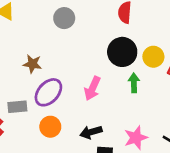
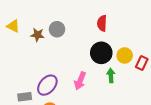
brown star: (32, 64) -> (37, 35), moved

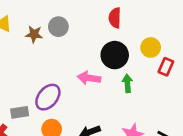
yellow circle: (125, 55) -> (151, 47), moved
pink arrow: (80, 81) -> (89, 78), moved, turned 78

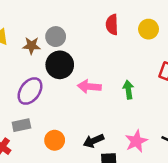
yellow circle: (151, 47) -> (149, 29), moved
black circle: (115, 55) -> (60, 65), moved
purple ellipse: (48, 97) -> (30, 91), moved

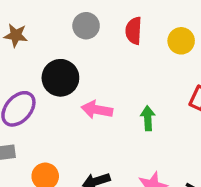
gray circle: (56, 37) -> (86, 26), moved
brown star: (32, 46) -> (16, 35), moved

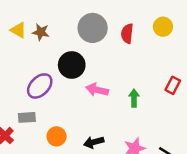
gray circle: (86, 26) -> (93, 28), size x1.5
yellow circle: (181, 41) -> (163, 27), moved

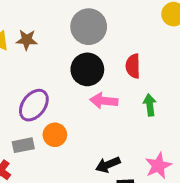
red semicircle: (127, 34) -> (133, 66), moved
black circle: (72, 65) -> (87, 69), moved
orange circle: (57, 136) -> (55, 135), moved

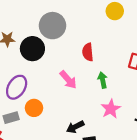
black circle: (87, 69) -> (32, 49), moved
pink arrow: (104, 101) -> (68, 80), turned -132
pink star: (158, 166) -> (111, 109), moved

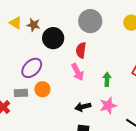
gray circle: (52, 26) -> (90, 21), moved
red semicircle: (88, 52) -> (81, 50), moved
black arrow: (75, 127) -> (83, 107), moved

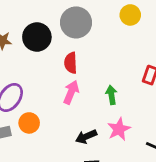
black circle: (53, 38) -> (37, 37), moved
pink arrow: (78, 72) -> (71, 92), turned -120

